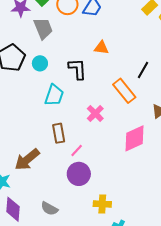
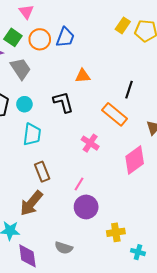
cyan trapezoid: (54, 95) -> (32, 134), moved
brown rectangle: (59, 133) -> (42, 172), moved

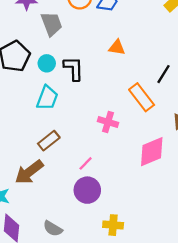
black L-shape: (63, 102) -> (74, 69), moved
pink cross: (90, 143) -> (108, 122), turned -30
brown rectangle: (42, 172) -> (49, 141), turned 60

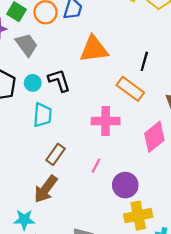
orange triangle: (117, 48) -> (94, 49), size x1.8
pink cross: (108, 122) -> (106, 121), size x1.4
purple circle: (87, 190) -> (125, 185), moved
yellow cross: (113, 225) -> (138, 216), size x1.4

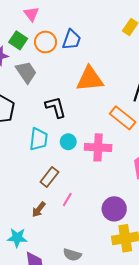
cyan circle: (33, 83) -> (68, 142), moved
pink line: (96, 166) -> (67, 200), moved
brown arrow: (46, 189) -> (39, 209), size x0.6

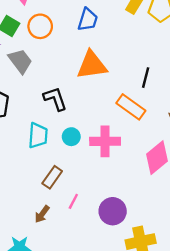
blue trapezoid: (72, 40) -> (88, 20), moved
purple circle: (114, 209) -> (113, 211), moved

